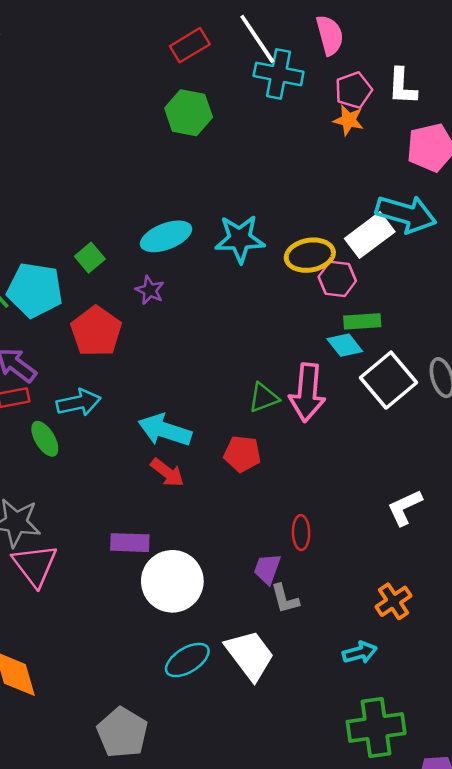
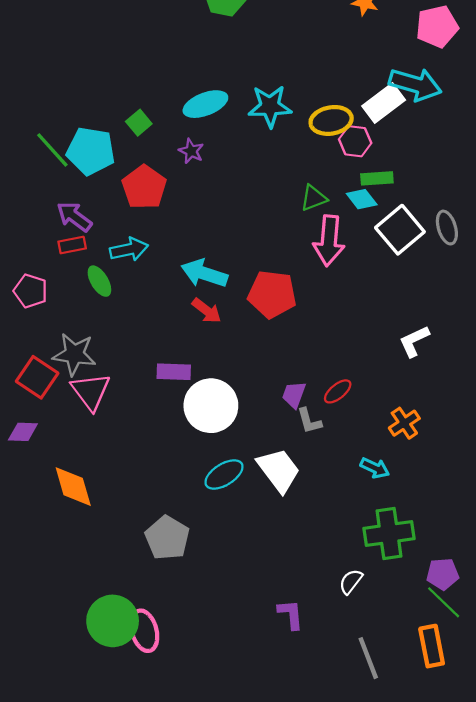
green triangle: (264, 398) -> (314, 198), moved
red pentagon: (242, 454) -> (272, 294), size x1.5
red ellipse: (301, 533) -> (338, 391), moved, turned 52
cyan arrow: (360, 653) -> (375, 468), turned 40

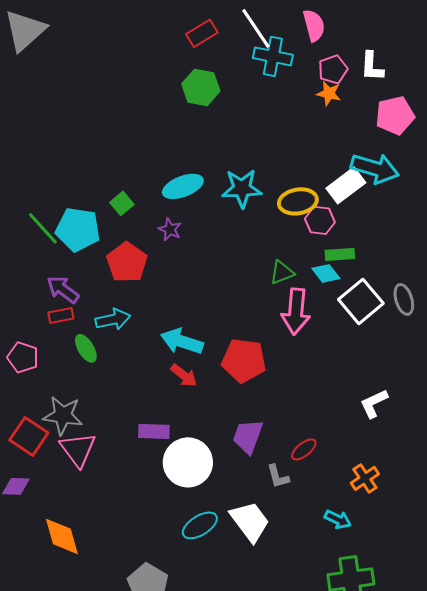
purple trapezoid: (294, 395) -> (248, 436), moved, size x1.4

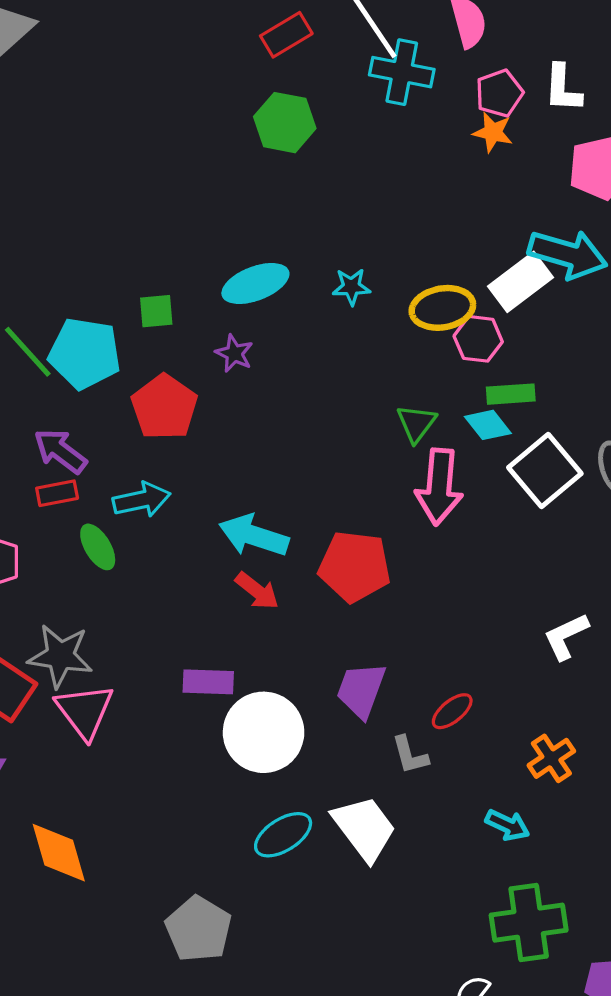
cyan star: (242, 188) -> (351, 287), size x0.6
green square: (122, 203) -> (156, 311), turned 35
green triangle: (282, 272) -> (416, 423), turned -32

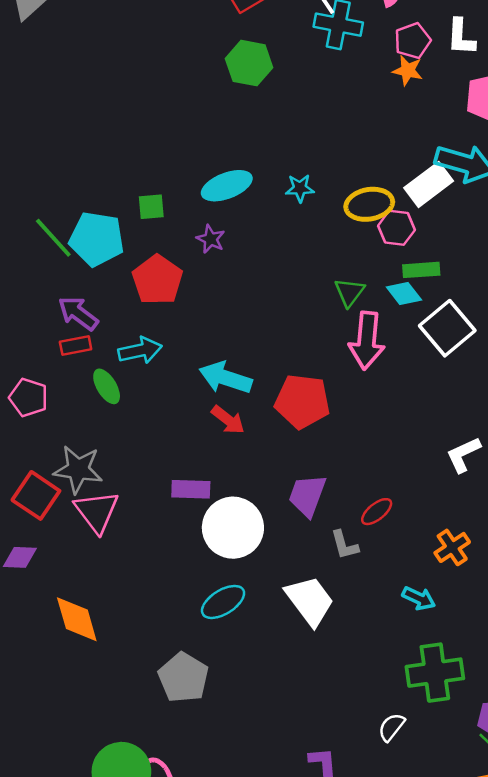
cyan ellipse: (283, 835) -> (223, 602), moved

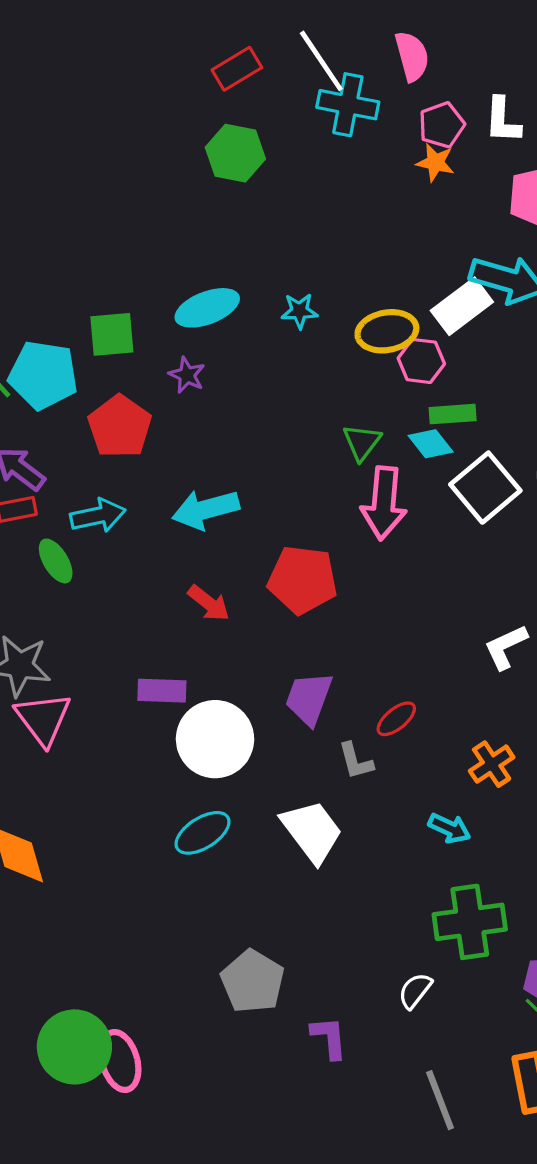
green square: (151, 207) -> (112, 334), size x1.4
cyan arrow: (226, 378) -> (206, 509), moved, turned -33
gray pentagon: (183, 678) -> (253, 981), moved

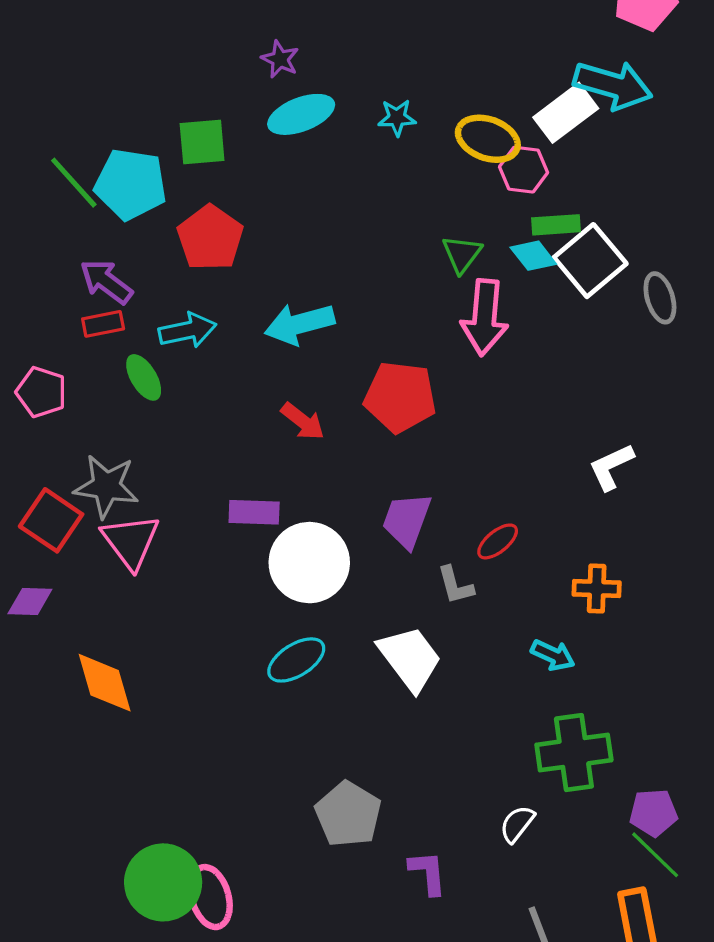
yellow ellipse: (387, 331) -> (488, 139), turned 30
purple star: (187, 375) -> (280, 59), moved
white square: (485, 488) -> (590, 261), moved
orange cross: (492, 764) -> (597, 589), turned 36

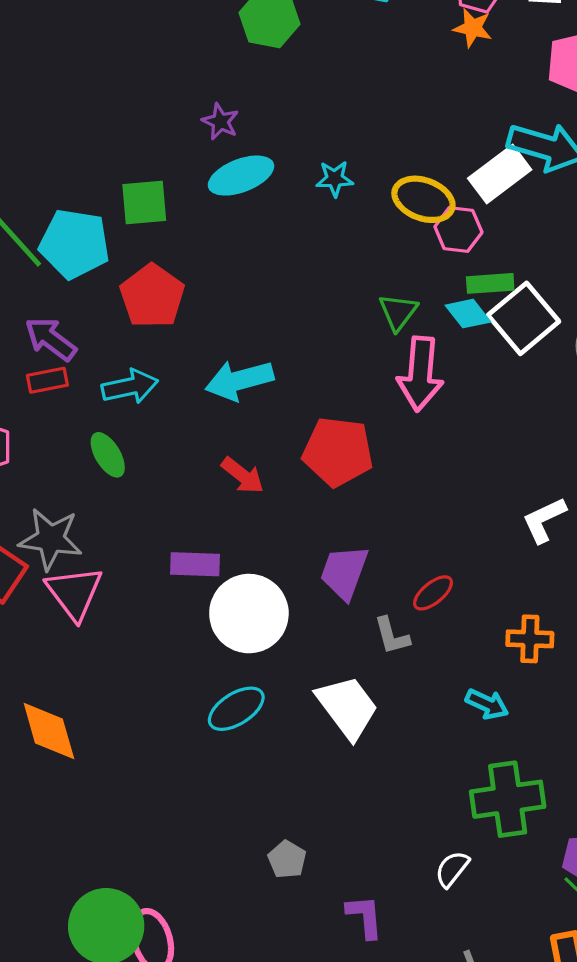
green ellipse: (144, 377) -> (108, 455), moved
gray pentagon: (348, 814) -> (287, 859), size x0.6

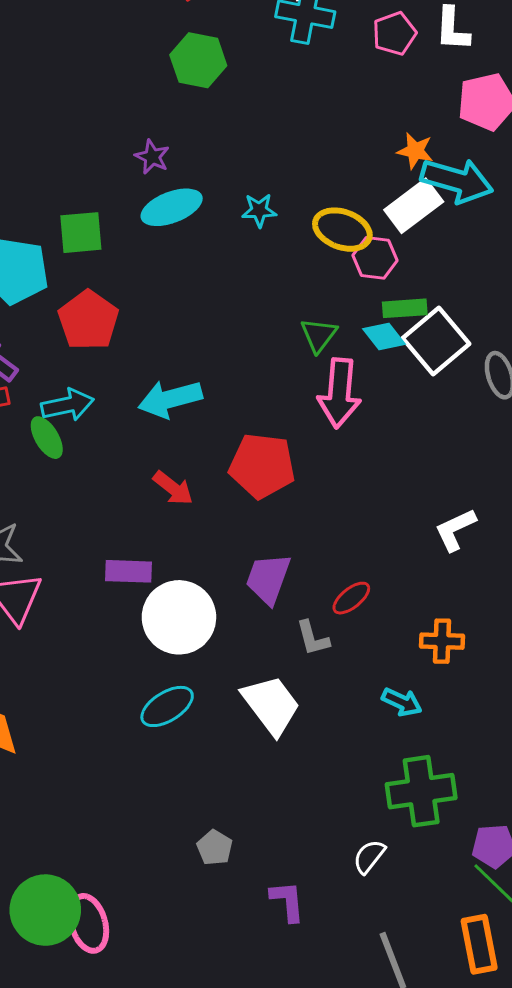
orange star: (473, 28) -> (415, 151), moved
green ellipse: (108, 455) -> (47, 438), moved

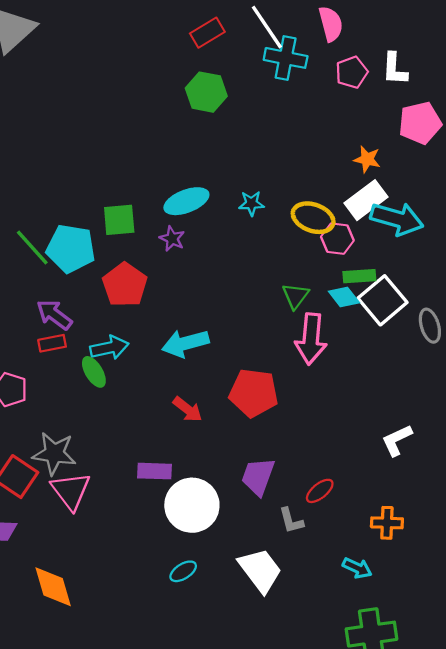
purple star: (152, 157) -> (172, 239), moved
cyan arrow: (457, 181) -> (397, 219), moved
cyan ellipse: (167, 706) -> (183, 571), size x0.7

